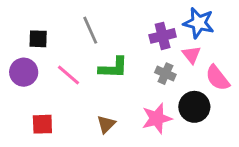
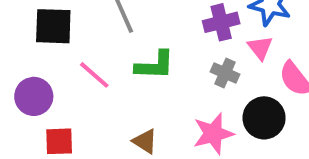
black square: (38, 39) -> (53, 26), size x1.5
purple circle: (24, 72) -> (34, 96), moved
brown triangle: (106, 124) -> (145, 141), turned -42

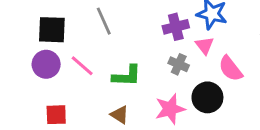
green L-shape: (155, 65) -> (127, 76), moved
purple circle: (34, 96) -> (46, 64), moved

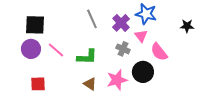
gray line: (104, 21) -> (92, 19), moved
purple cross: (176, 27) -> (121, 23), turned -30
brown triangle: (120, 115) -> (90, 84), moved

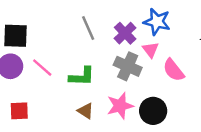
gray cross: (123, 49) -> (128, 66), size x1.5
black circle: (143, 72) -> (153, 111), moved

